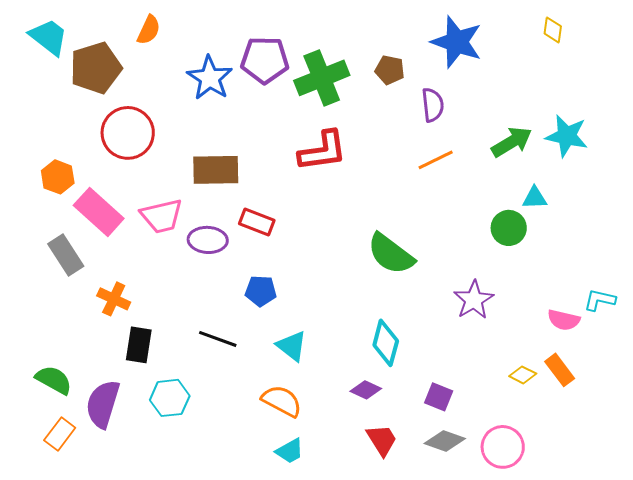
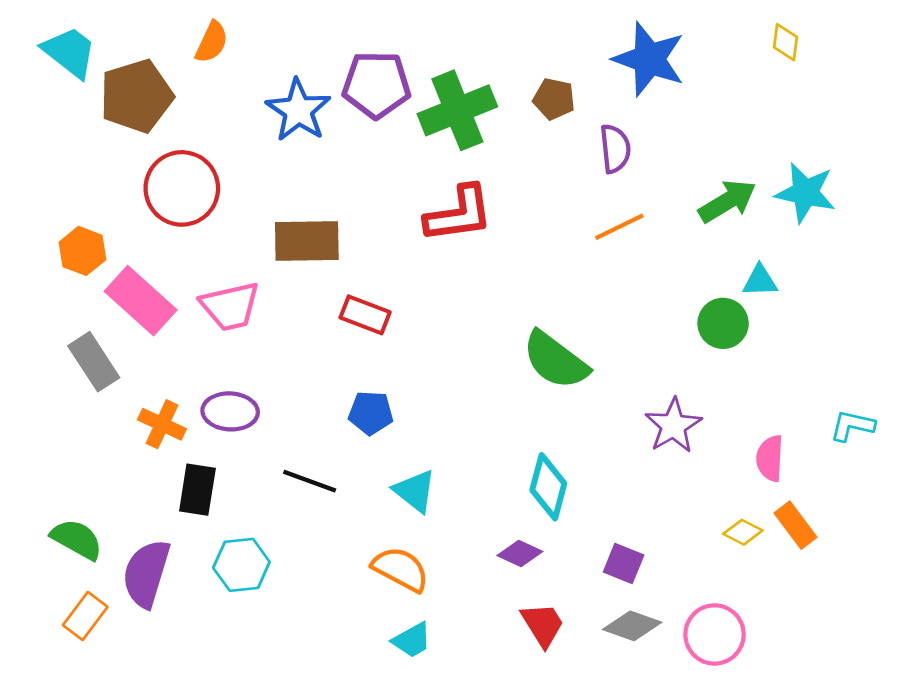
purple ellipse: (208, 240) -> (230, 411), moved
pink semicircle: (564, 320) -> (770, 458), moved, turned 80

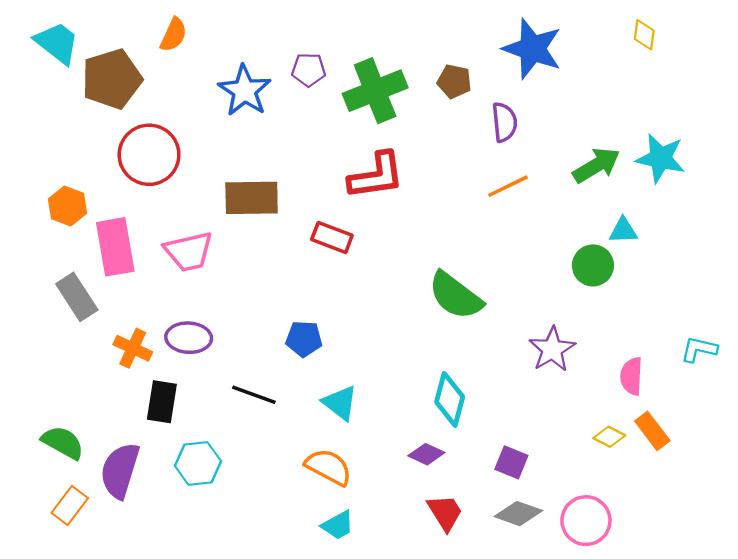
purple pentagon: (376, 85) -> (309, 70), size x0.6
pink rectangle: (141, 301) -> (115, 247), turned 38
red rectangle: (365, 315) -> (332, 237), moved

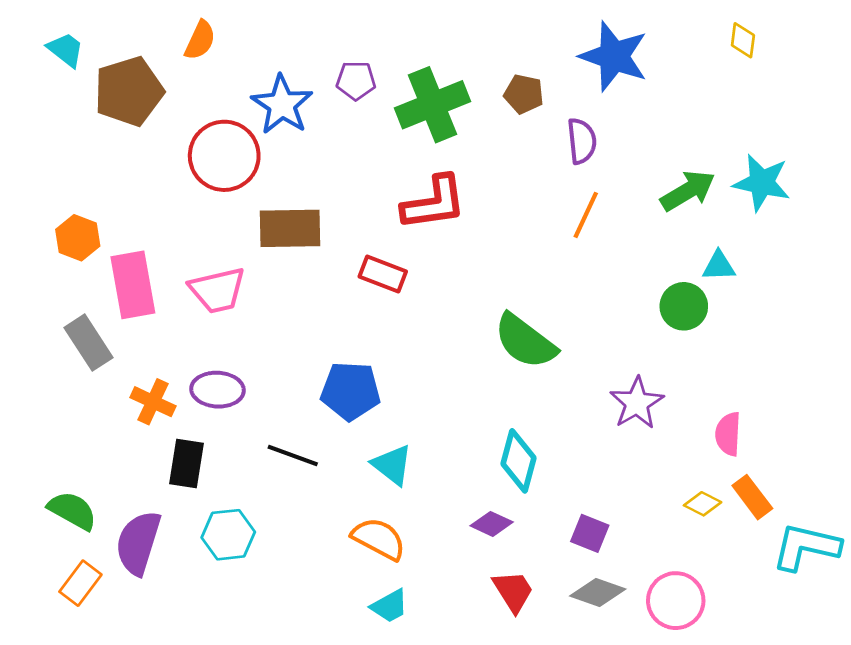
cyan trapezoid: (57, 43) -> (66, 50), size x0.7
red circle: (149, 155) -> (224, 156), moved
orange line: (508, 186) -> (586, 215), turned -39
blue pentagon: (304, 339) -> (351, 391), size x1.4
cyan L-shape: (699, 349) -> (806, 547), moved, size x1.6

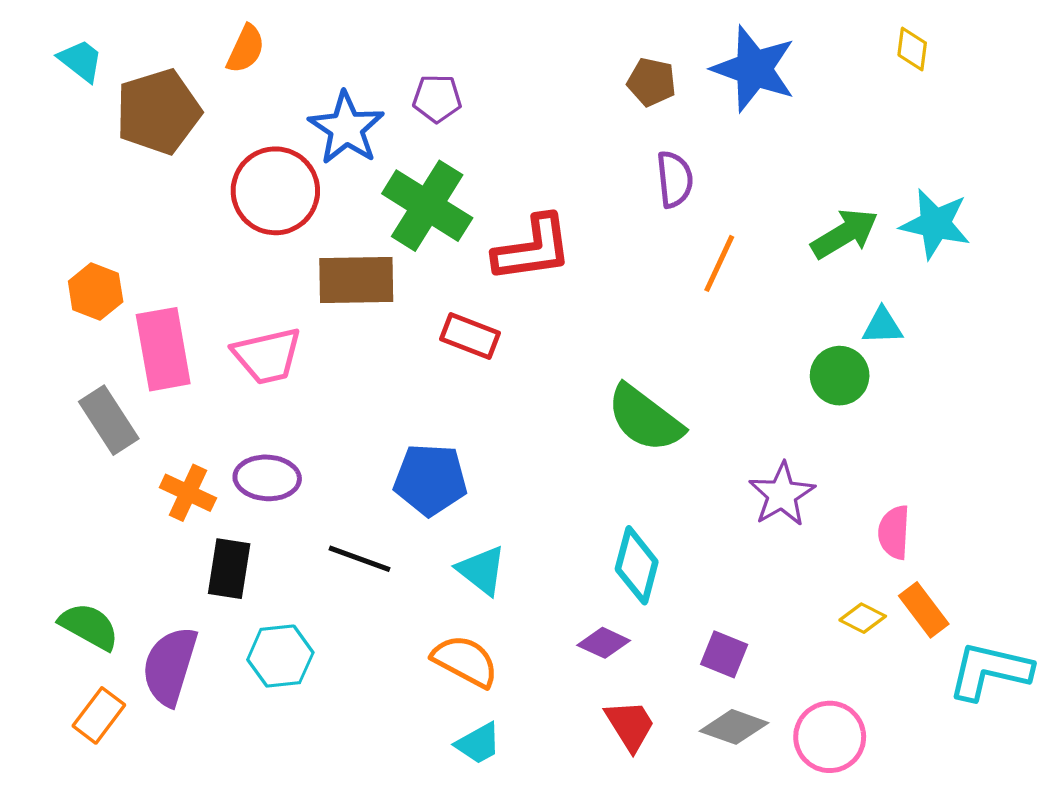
brown pentagon: (524, 94) -> (652, 82), moved
green cross: (433, 105) -> (427, 206), moved, turned -36
purple semicircle: (582, 141) -> (675, 179), moved

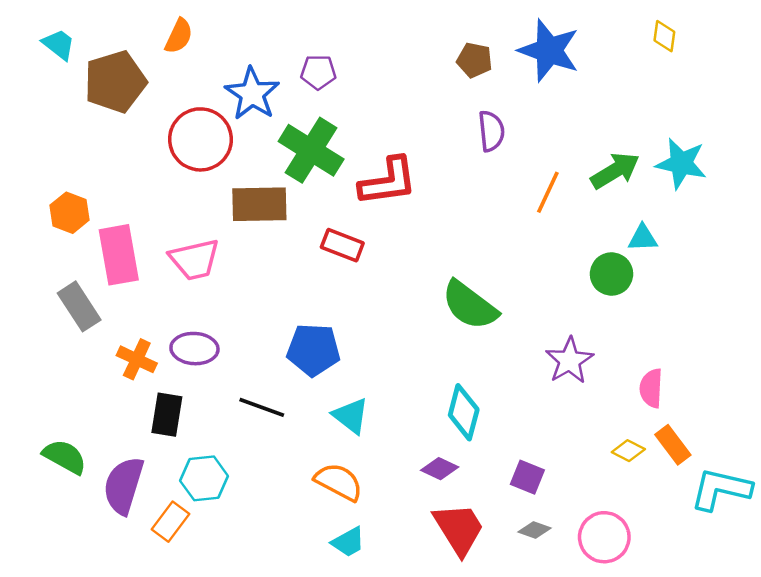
orange line: (719, 263) -> (548, 192), moved
orange rectangle: (99, 715) -> (170, 522), moved
red trapezoid: (630, 725) -> (459, 529), size x1.4
gray diamond: (734, 727) -> (535, 530), size x0.7

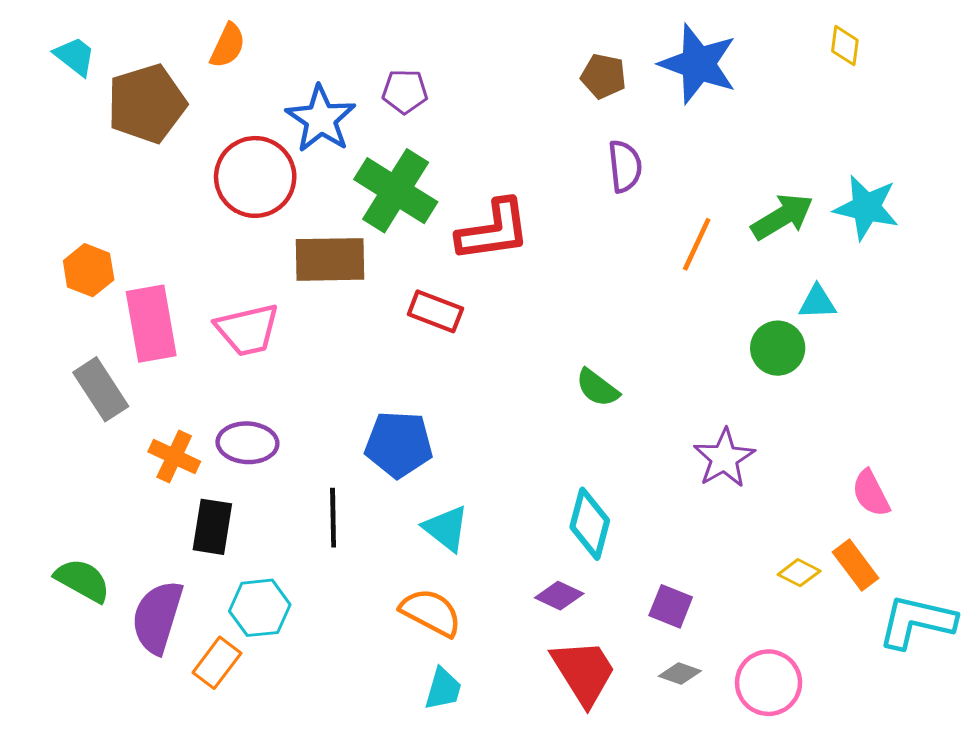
green semicircle: (470, 305) -> (597, 388), size x0.6
pink semicircle: (651, 388) -> (871, 493), moved, turned -30
black line: (262, 407) -> (333, 518), turned 69
cyan trapezoid: (348, 542) -> (443, 689), turned -45

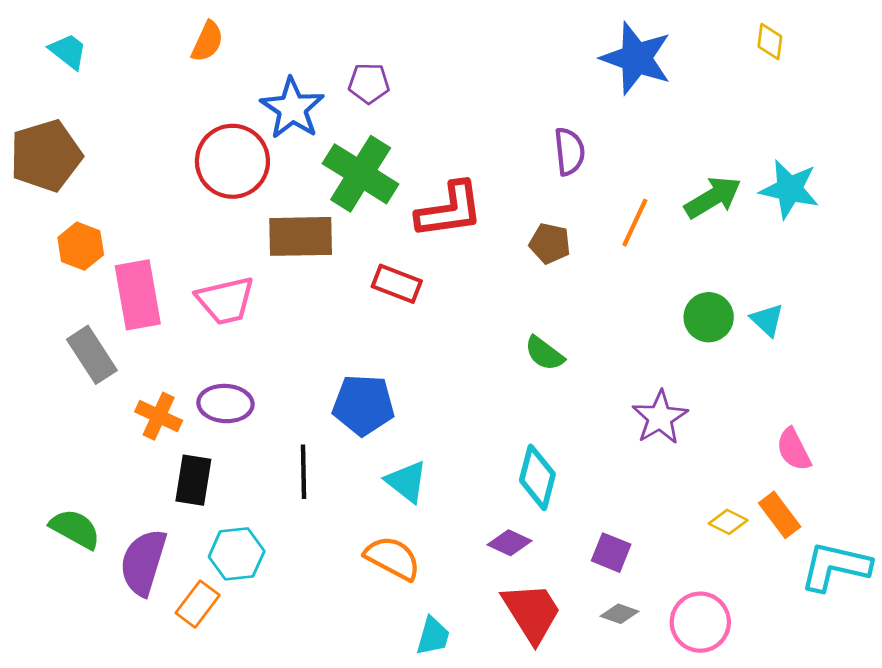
brown pentagon: (603, 76) -> (550, 243), moved
brown pentagon: (147, 104) -> (46, 156), moved
cyan triangle: (817, 302) -> (767, 320), moved, turned 45
cyan trapezoid: (443, 689) -> (433, 636), moved

